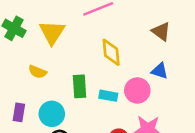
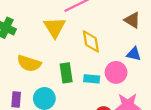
yellow triangle: (52, 32) -> (55, 27), moved
yellow semicircle: (37, 72) -> (29, 63), size x1.5

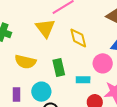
cyan rectangle: (92, 79) -> (83, 80), moved

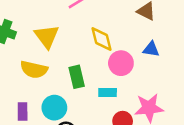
yellow triangle: (45, 28) -> (47, 36), moved
pink circle: (103, 63) -> (121, 63), moved

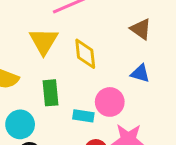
yellow triangle: (47, 36) -> (44, 41), moved
pink circle: (121, 63) -> (110, 102), moved

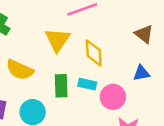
blue triangle: (140, 73) -> (141, 73), turned -30
cyan rectangle: (83, 116) -> (87, 84), moved

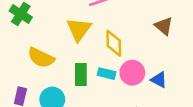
blue triangle: (141, 73) -> (159, 80), moved, turned 36
pink circle: (113, 97) -> (132, 73), moved

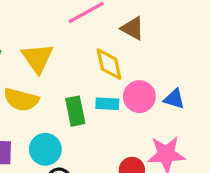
brown triangle: (164, 26) -> (133, 28), moved
yellow triangle: (79, 29) -> (37, 58), moved

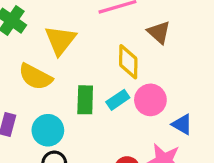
blue triangle: (174, 99) -> (182, 124), moved
cyan rectangle: (107, 104) -> (118, 100), turned -50

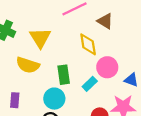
cyan rectangle: (118, 100) -> (90, 84), moved
cyan circle: (48, 130) -> (54, 99), moved

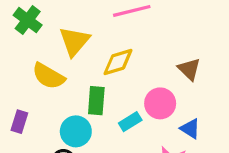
brown triangle: (105, 21) -> (189, 69), moved
yellow diamond: (88, 44) -> (118, 62), moved, turned 70

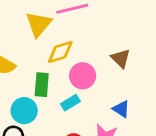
yellow triangle: (74, 41) -> (39, 24), moved
pink circle: (160, 103) -> (83, 76), moved

